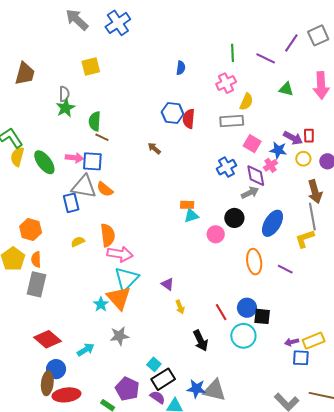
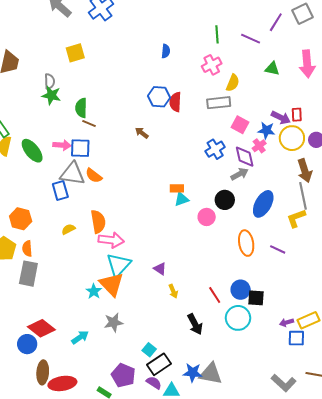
green star: (65, 108) -> (51, 95), turned -30
yellow circle: (303, 159) -> (292, 138), size x1.6
blue circle: (56, 369) -> (27, 344), moved

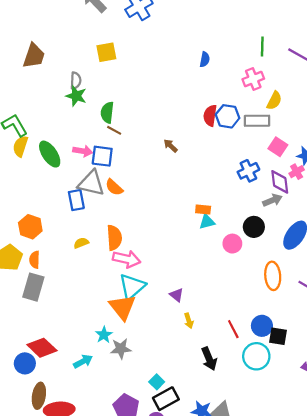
blue hexagon: (159, 97) -> (228, 116), moved
cyan star: (94, 291) -> (104, 335), moved

